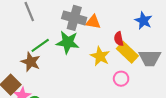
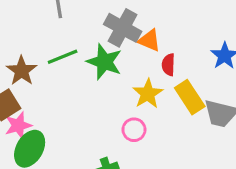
red semicircle: (119, 39) -> (168, 65), moved
brown star: (31, 62) -> (22, 71), moved
pink circle: (121, 79) -> (134, 130), moved

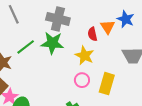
orange triangle: (149, 40) -> (108, 27), moved, turned 49
yellow rectangle: (190, 97) -> (107, 84), moved, turned 65

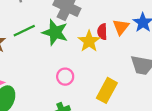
yellow star: (84, 56) -> (89, 41), moved
pink circle: (82, 80) -> (65, 77), moved

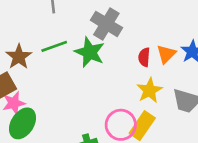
yellow star: (89, 41) -> (149, 90), moved
pink circle: (65, 77) -> (121, 125), moved, size x1.5

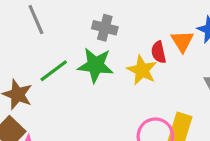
gray cross: (106, 24) -> (105, 28), size x0.7
yellow star: (149, 90) -> (142, 70), moved

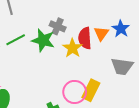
gray cross: (105, 28) -> (58, 26), moved
red semicircle: (158, 52) -> (85, 38), size x1.5

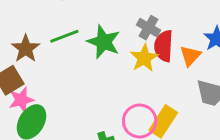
gray cross: (58, 26) -> (148, 28), moved
orange triangle: (101, 33) -> (190, 56), moved

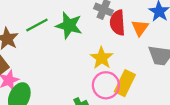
yellow star: (144, 58) -> (102, 58), moved

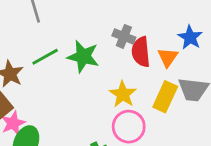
yellow rectangle: (125, 83) -> (165, 97), moved

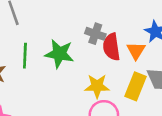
green line: (45, 57) -> (25, 56), turned -55
yellow star: (123, 94) -> (97, 86), turned -30

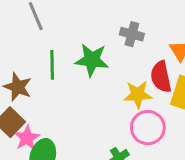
red semicircle: (111, 47) -> (161, 77), moved

